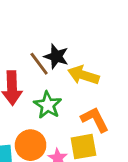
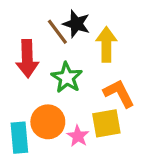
yellow arrow: (83, 75) -> (106, 44), turned 72

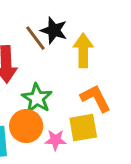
green star: (67, 78) -> (37, 98), moved
pink star: (78, 136) -> (55, 140), turned -30

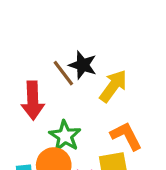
yellow arrow: (83, 50) -> (113, 86), turned 36

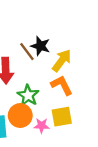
orange L-shape: (126, 136) -> (62, 85), moved

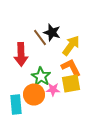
yellow square: (62, 117) -> (71, 84), moved
pink star: (42, 126) -> (53, 90), moved

